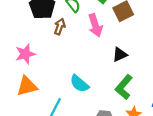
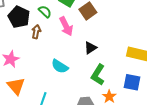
cyan semicircle: (79, 84) -> (60, 66), moved
orange triangle: (27, 86) -> (16, 86), turned -48

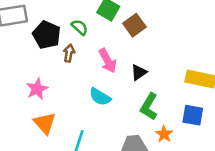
pink arrow: (66, 26) -> (108, 61), moved

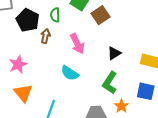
green semicircle: (80, 27) -> (55, 15), turned -136
black triangle: (139, 72) -> (114, 53), moved

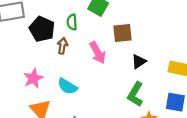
brown square: (101, 15) -> (123, 33), moved, turned 30
cyan semicircle: (70, 73) -> (67, 86), moved

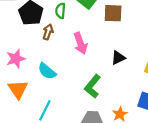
brown square: (123, 33) -> (113, 13), moved
green L-shape: (135, 94) -> (93, 86), moved

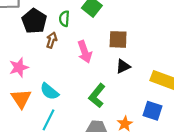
brown square: (113, 13) -> (118, 39), moved
cyan semicircle: (47, 71) -> (49, 91), moved

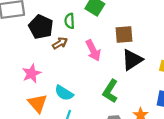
brown arrow: (52, 40) -> (60, 43), turned 48
black triangle: (123, 66) -> (132, 60), size x1.5

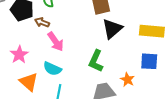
brown arrow: (60, 43) -> (42, 22), turned -120
pink arrow: (93, 50) -> (56, 42), moved

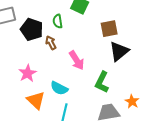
brown arrow: (42, 22) -> (51, 43), turned 40
pink arrow: (56, 42) -> (77, 60), moved

